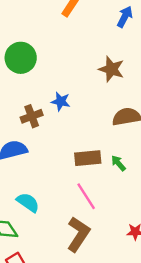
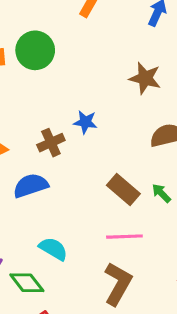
green circle: (21, 58) -> (35, 50), moved
brown rectangle: (88, 158) -> (123, 189), turned 50
pink line: (86, 196) -> (124, 237), turned -56

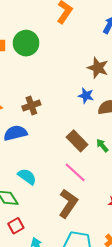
blue star: (85, 122) -> (86, 96), moved
pink line: (124, 237) -> (75, 172), turned 40

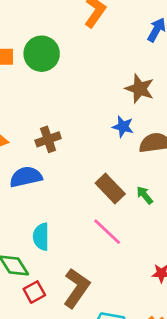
cyan semicircle: (27, 177) -> (41, 237), turned -126
brown L-shape: (68, 204) -> (77, 288), moved
red square: (16, 226) -> (34, 292), moved

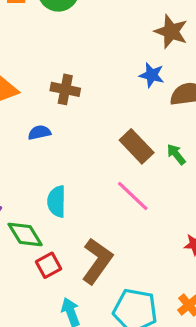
brown cross: (48, 139) -> (65, 89), turned 30
blue semicircle: (26, 177) -> (39, 133), size x0.6

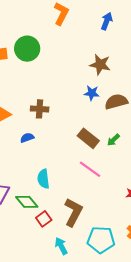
green arrow: (176, 154) -> (113, 140), turned -88

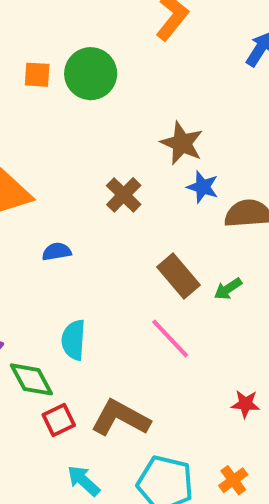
brown star: (100, 65) -> (182, 143), moved
brown cross: (40, 109) -> (124, 195), moved, turned 30
brown L-shape: (73, 212) -> (121, 418), turned -100
cyan arrow: (61, 246) -> (83, 481), turned -30

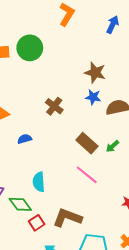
brown star: (182, 143) -> (95, 73), moved

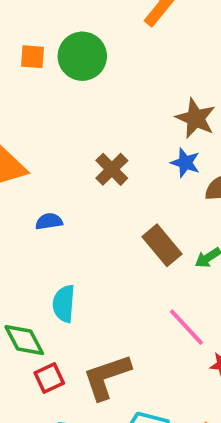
pink line: (87, 175) -> (186, 327), moved
brown L-shape: (67, 218) -> (107, 377), turned -48

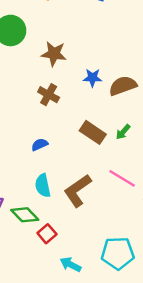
brown star: (196, 118) -> (54, 54), moved
blue semicircle: (49, 221) -> (40, 145), moved
brown L-shape: (107, 377) -> (78, 191), moved

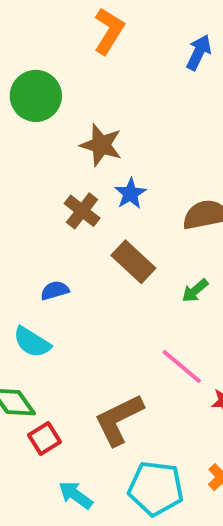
blue star: (92, 78) -> (130, 194), moved, turned 30
brown rectangle: (93, 132) -> (133, 262), moved
cyan semicircle: (43, 186) -> (32, 342), moved, turned -55
brown L-shape: (78, 191) -> (119, 420), moved

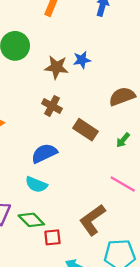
blue star: (130, 194) -> (82, 60), moved, turned 30
blue semicircle: (55, 290) -> (44, 153), size x1.6
red square: (44, 438) -> (52, 237), turned 36

